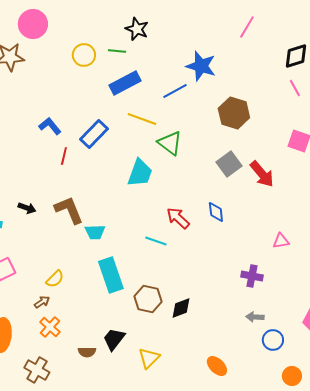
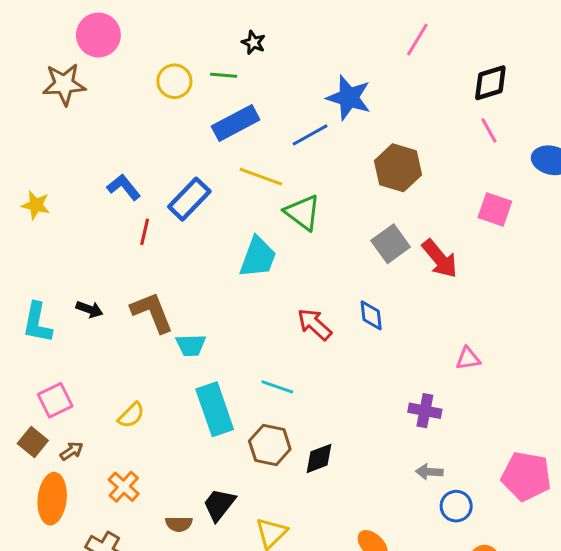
black star: (137, 29) -> (253, 43), size x0.7
cyan line: (156, 241) -> (277, 387), moved
brown arrow: (42, 302) -> (72, 451), moved

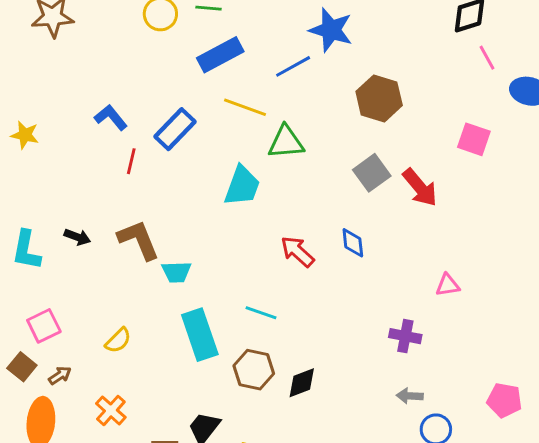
pink line: (489, 130) -> (487, 58), moved
green triangle: (303, 212) -> (286, 142), turned -42
pink pentagon: (526, 476) -> (504, 400), size x0.7

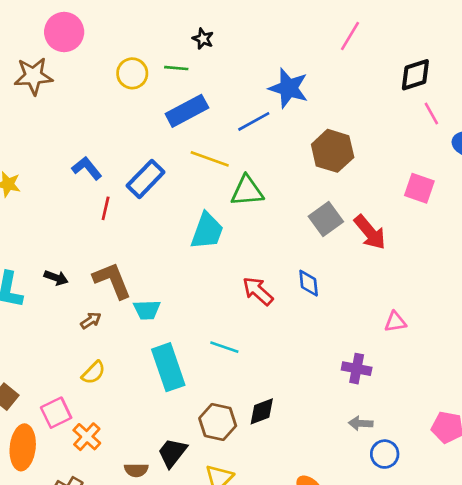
pink square: (44, 326) -> (56, 413), moved
brown hexagon: (254, 370) -> (218, 422), moved
brown arrow: (60, 375) -> (91, 320), moved

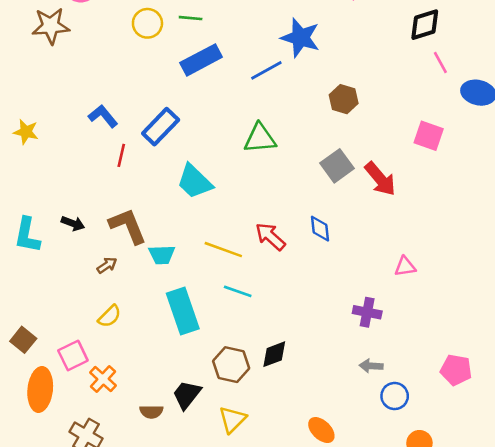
brown hexagon: (333, 151) -> (344, 99), size x0.7
yellow line: (210, 159) -> (223, 250), moved
cyan trapezoid: (207, 231) -> (195, 182), moved, turned 114

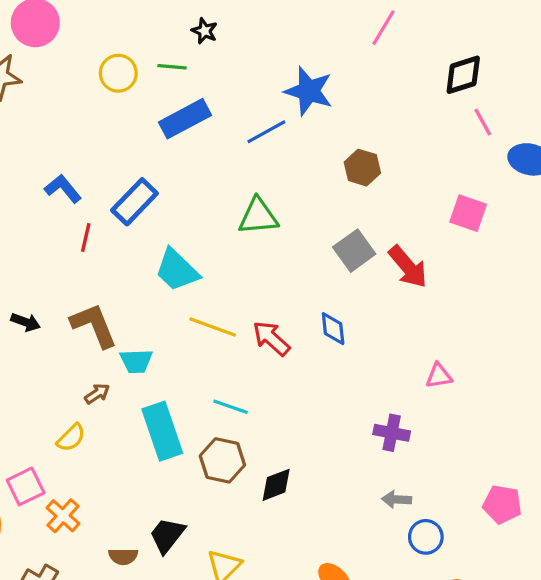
yellow line: (223, 250) -> (213, 327), moved
brown arrow: (107, 265) -> (97, 394), moved
brown hexagon: (231, 365) -> (222, 460), moved

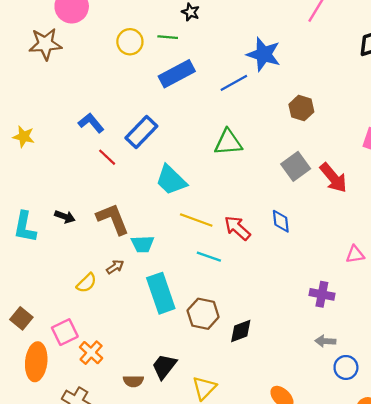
red line: (86, 238) -> (107, 157), turned -60
cyan line: (231, 407) -> (209, 257), moved
yellow semicircle: (71, 438) -> (87, 283), moved

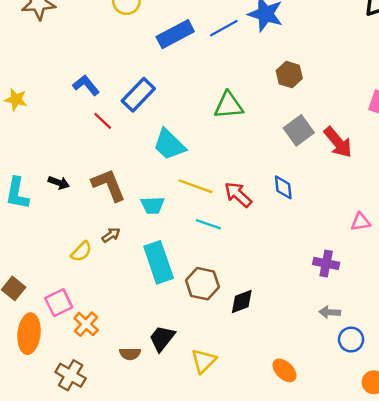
blue line: (234, 83) -> (224, 28), moved
brown hexagon: (301, 108) -> (289, 75), moved
cyan trapezoid: (143, 244) -> (153, 205), moved

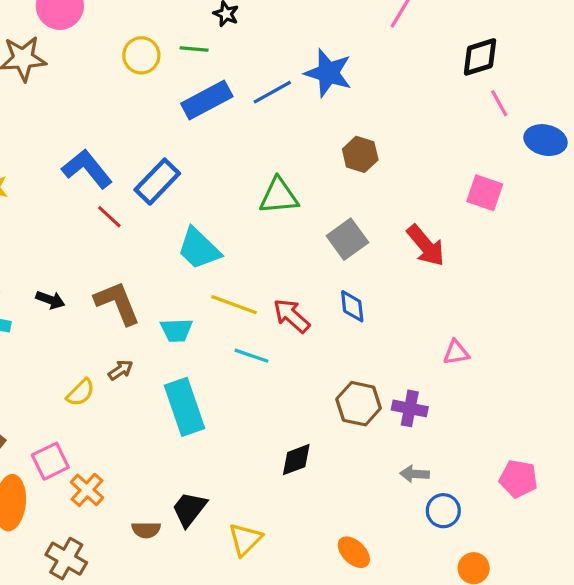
blue L-shape: (86, 85) -> (87, 169), size x1.4
gray square: (299, 130) -> (347, 239), moved
brown hexagon: (203, 284) -> (359, 404), moved

